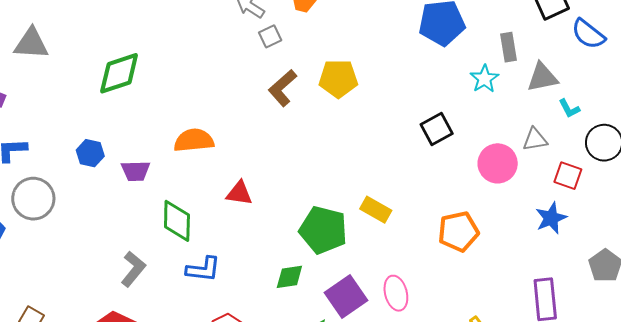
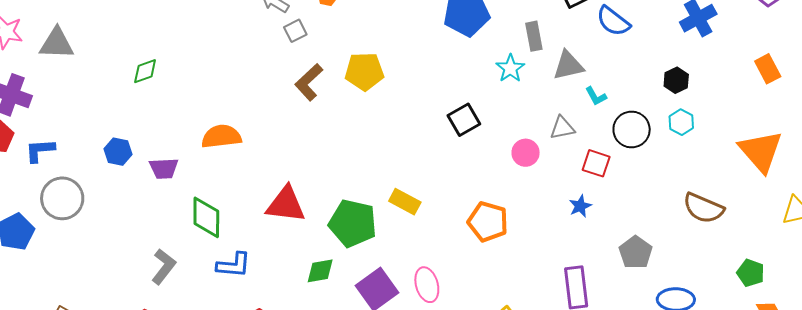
green diamond: (119, 73) -> (145, 71), size x0.6
pink circle: (498, 163) -> (526, 153), size x0.7
red triangle: (239, 193) -> (286, 204), moved, size x1.5
blue star: (551, 218) -> (580, 206), size x0.7
orange pentagon: (458, 231) -> (488, 222), turned 30

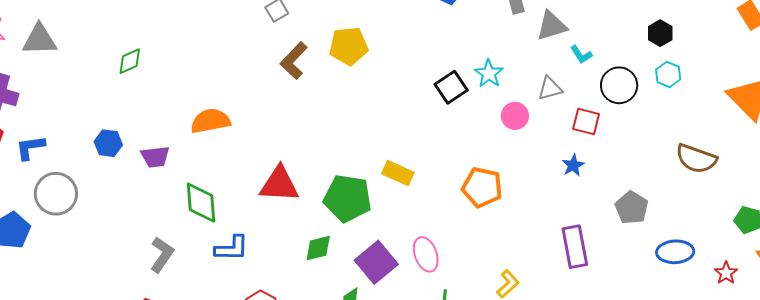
cyan star: (510, 68) -> (489, 74), moved

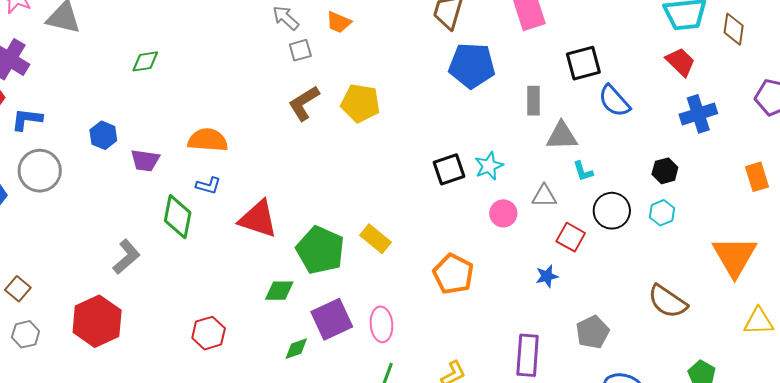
blue L-shape: (232, 248) -> (208, 186), moved, size x0.7

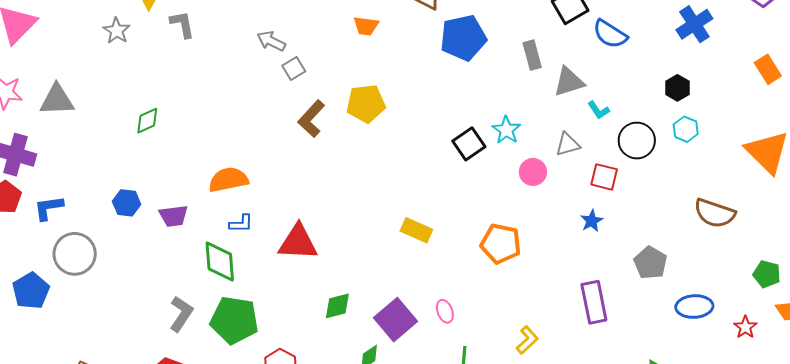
orange trapezoid: (339, 22) -> (366, 26), moved
green pentagon: (320, 250) -> (234, 320), moved
pink ellipse: (381, 324) -> (445, 311), size x0.7

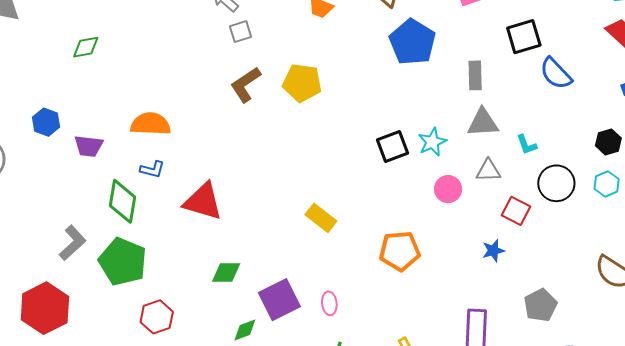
blue pentagon: (463, 38) -> (412, 42), turned 30
gray triangle: (569, 82) -> (483, 123), moved
orange pentagon: (501, 244) -> (400, 251), turned -30

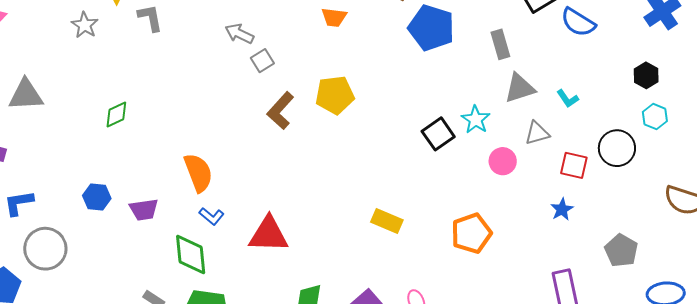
orange semicircle: (150, 124) -> (198, 173), turned 81
blue L-shape: (152, 169) -> (211, 216), turned 40
black circle: (556, 183) -> (617, 148), moved

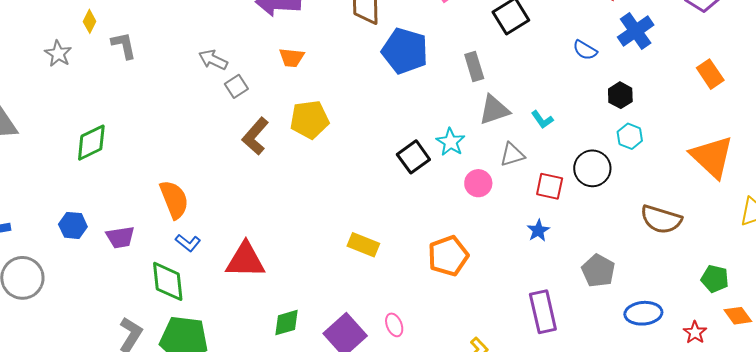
orange trapezoid: (334, 17) -> (292, 58), moved
blue semicircle: (578, 22) -> (585, 50), moved, size x0.7
green diamond: (116, 114) -> (91, 143), size x1.4

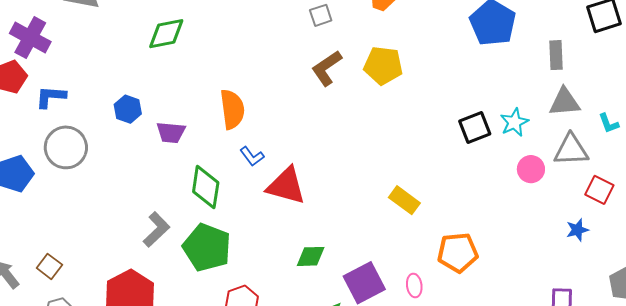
gray triangle: (512, 155) -> (571, 150), size x1.4
blue L-shape: (188, 243) -> (252, 156), moved
orange pentagon: (448, 256) -> (458, 252), moved

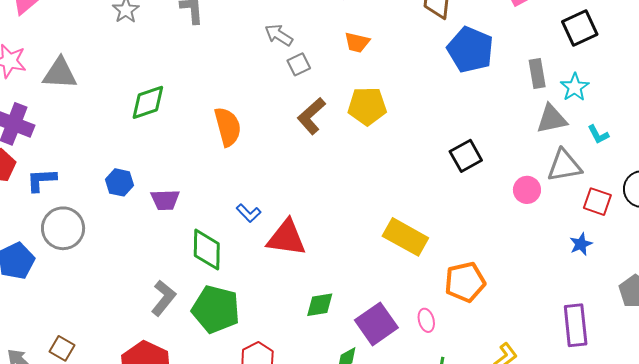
orange semicircle: (232, 109) -> (228, 127), moved
cyan star: (514, 122) -> (575, 87), moved
yellow rectangle: (404, 200) -> (405, 237), size x1.4

